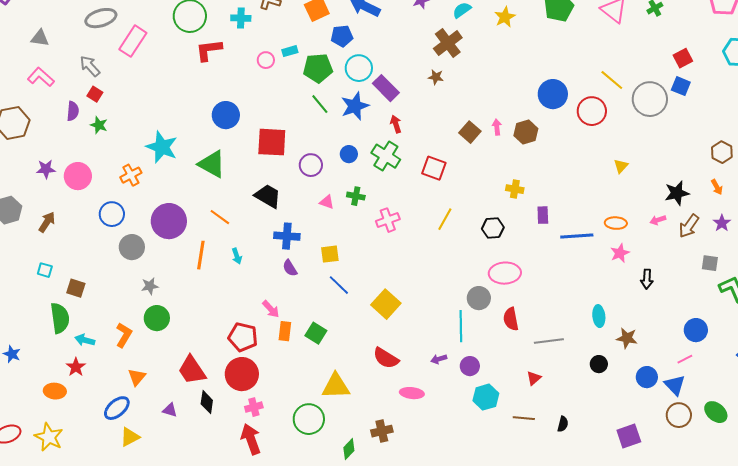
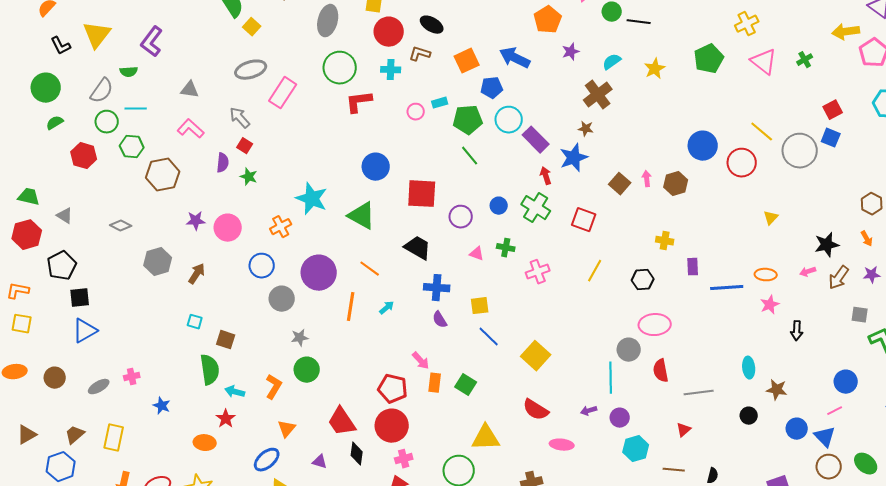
blue star: (355, 106) -> (574, 158), moved
purple star: (722, 223) -> (872, 275), turned 30
cyan arrow: (237, 256) -> (387, 308), turned -112

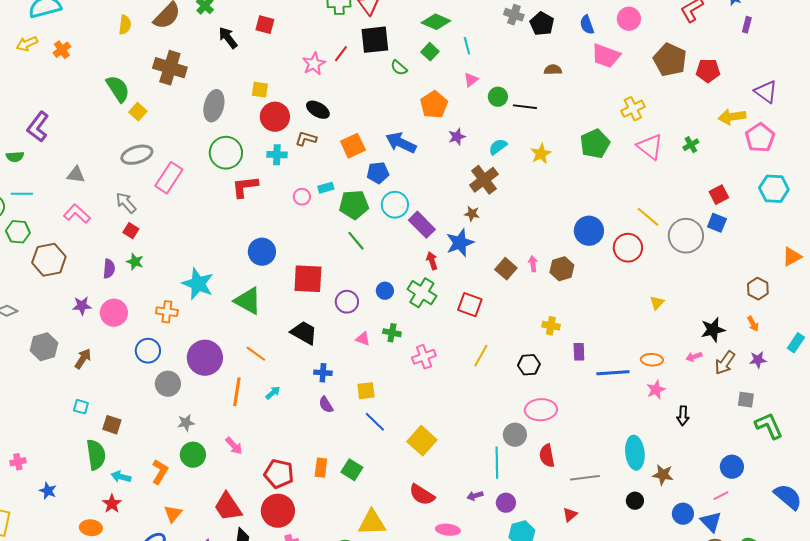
purple semicircle: (223, 163) -> (109, 269), moved
orange cross: (281, 227) -> (167, 312), turned 35
blue cross: (437, 288) -> (323, 373), size x0.7
pink arrow: (421, 361) -> (234, 446), moved
cyan ellipse: (749, 368) -> (635, 453), size x1.5

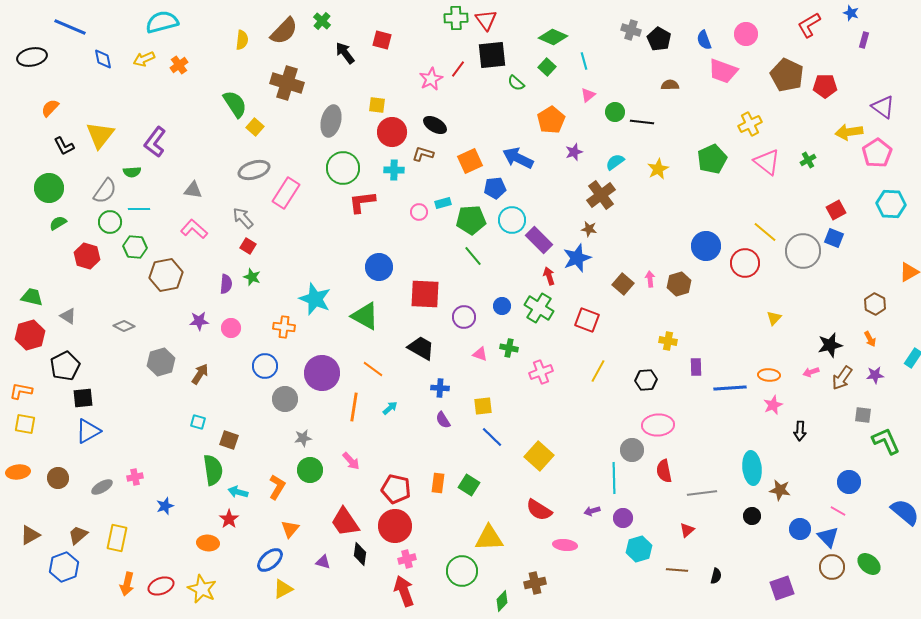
pink circle: (114, 313) -> (231, 328), size x0.7
blue star: (48, 491) -> (165, 506), turned 30
pink line: (721, 496) -> (838, 511), turned 56

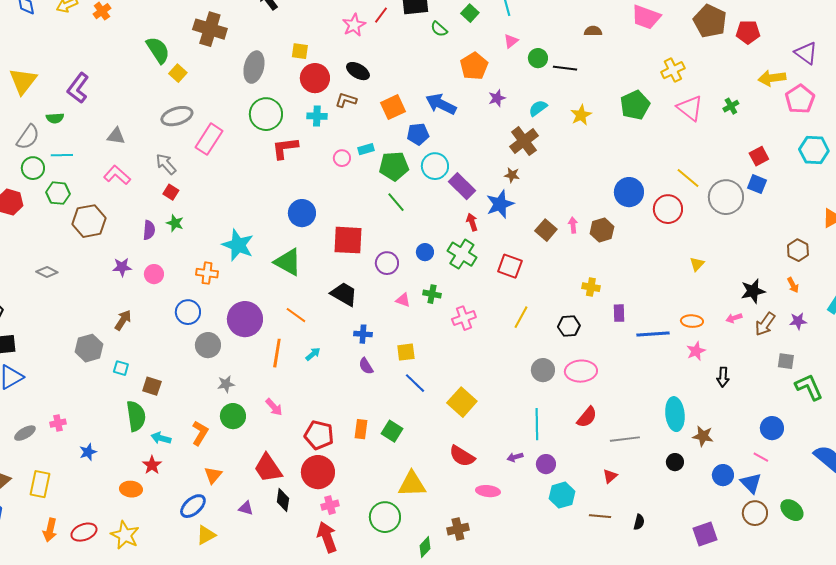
gray hexagon: (161, 362) -> (89, 348), moved
gray circle: (632, 450) -> (543, 370), moved
red semicircle: (664, 471) -> (587, 417), turned -130

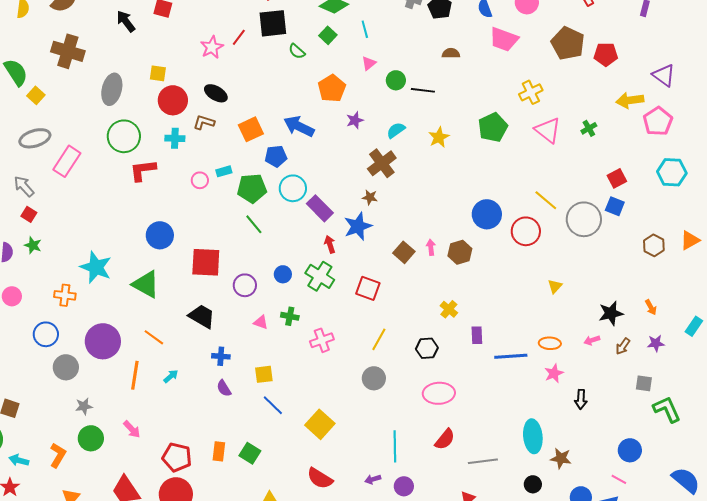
brown hexagon: (798, 250) -> (654, 245), moved
yellow cross: (591, 287) -> (449, 309), turned 30
brown arrow: (765, 324) -> (623, 346), size x0.7
gray circle: (543, 370) -> (374, 378), moved

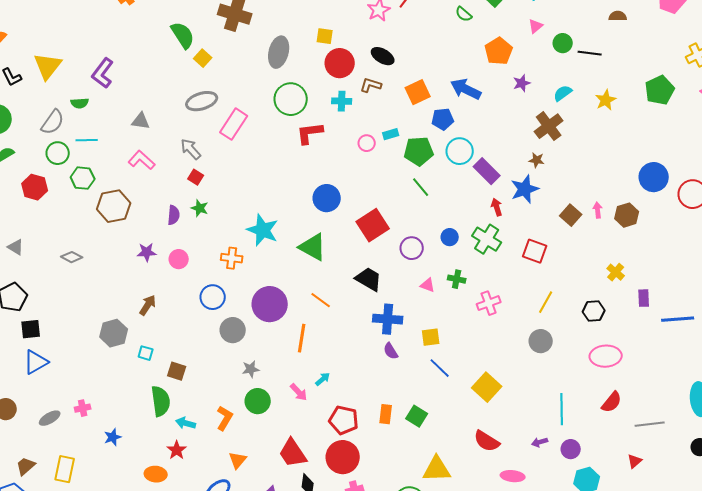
red square: (206, 262) -> (373, 225), turned -36
blue cross: (221, 356) -> (388, 319), size x1.6
cyan arrow: (171, 376) -> (323, 379), moved

